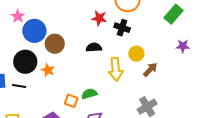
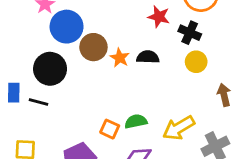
yellow circle: (136, 54) -> (196, 62), moved
yellow arrow: (116, 69) -> (179, 128), moved, turned 60
orange star: (48, 70) -> (120, 58), moved
brown arrow: (150, 70) -> (224, 95), turned -63

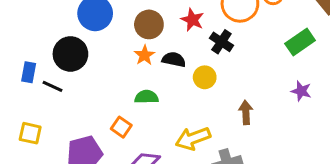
brown circle: (93, 47) -> (149, 24), moved
yellow circle: (196, 62) -> (205, 77), moved
green semicircle: (136, 121) -> (146, 97), moved

